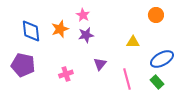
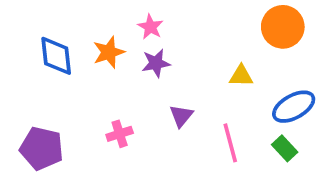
orange circle: (156, 15) -> (283, 27), size x1.5
purple pentagon: (23, 65) -> (42, 148), moved

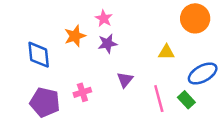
blue diamond: (56, 56) -> (39, 55), moved
purple pentagon: (42, 148) -> (45, 102), moved
green rectangle: (285, 148) -> (186, 100), moved

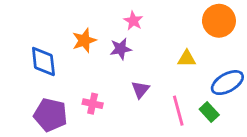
pink star: (104, 18) -> (133, 21), moved
pink cross: (82, 92) -> (93, 104), turned 30

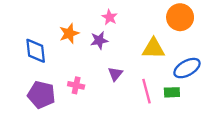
yellow triangle: (187, 59) -> (153, 48), size x1.5
green rectangle: (209, 112) -> (172, 92), turned -49

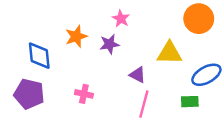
purple triangle: (115, 74) -> (138, 75), moved, turned -42
pink line: (147, 91) -> (144, 104), moved, turned 30
purple pentagon: (41, 95) -> (29, 94), moved

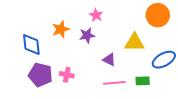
purple pentagon: (29, 94) -> (40, 75), moved
green rectangle: (190, 102) -> (143, 81), moved
pink line: (144, 104) -> (114, 83), turned 70

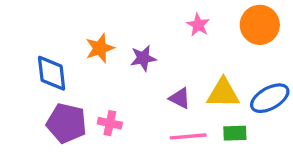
pink star: (96, 15) -> (198, 25), moved
yellow triangle: (134, 42) -> (223, 93), moved

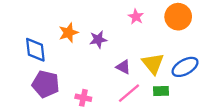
yellow triangle: (223, 93) -> (153, 63), turned 50
pink cross: (110, 123) -> (83, 98), moved
pink line: (188, 136) -> (129, 93), turned -35

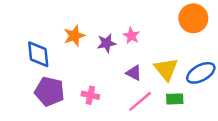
pink star: (136, 17) -> (131, 36), moved
pink cross: (83, 98) -> (90, 95), moved

